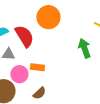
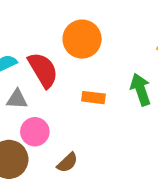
orange rectangle: (37, 67) -> (93, 98), moved

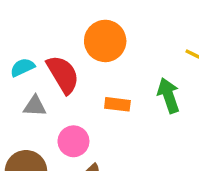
pink circle: (35, 132) -> (73, 141), moved

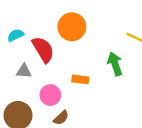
cyan semicircle: (22, 67) -> (16, 35), moved
orange rectangle: (117, 104) -> (80, 79), moved

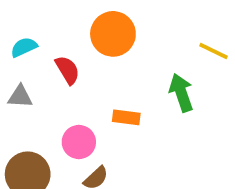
red semicircle: (43, 50) -> (67, 70), size x0.7
gray triangle: (24, 71) -> (20, 96), moved

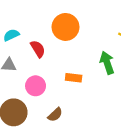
pink circle: (79, 142) -> (36, 86), moved

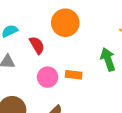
pink circle: (36, 86) -> (48, 77), moved

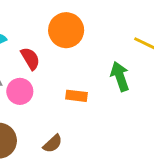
pink circle: (48, 77) -> (20, 91), moved

